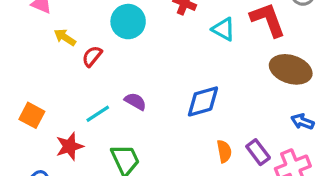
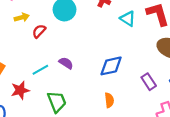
yellow arrow: (65, 37) -> (22, 17), turned 128
orange semicircle: (224, 151) -> (109, 100), moved
purple rectangle: (258, 152) -> (149, 82), moved

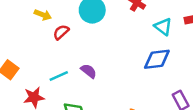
yellow arrow: (22, 17) -> (43, 15), turned 32
blue diamond: (111, 66) -> (157, 59), moved

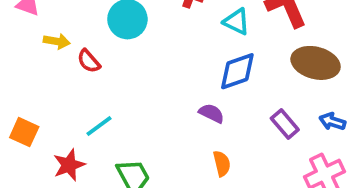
red semicircle: (61, 32) -> (89, 61), turned -77
purple semicircle: (89, 71) -> (212, 113), moved

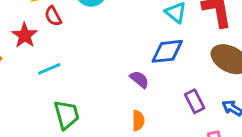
red star: (69, 165) -> (25, 35), moved, turned -30

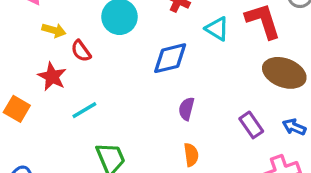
blue diamond: (167, 51) -> (170, 58), moved
purple semicircle: (139, 79) -> (186, 109), turned -108

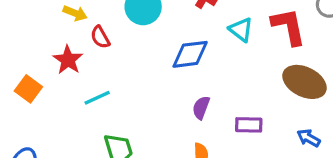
purple rectangle: (251, 125) -> (249, 125), moved, turned -60

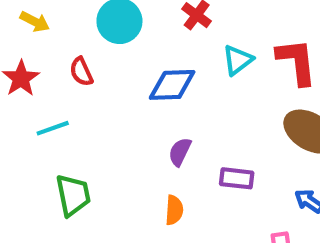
cyan triangle: (241, 30) -> (238, 60), turned 40
red semicircle: (100, 37) -> (81, 72), moved

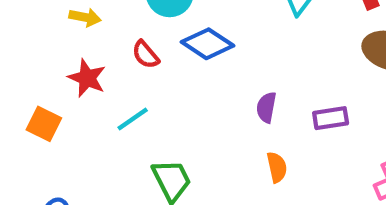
blue diamond: (172, 85) -> (208, 44), moved, turned 51

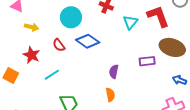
purple rectangle: (331, 118) -> (147, 61), moved
orange semicircle: (277, 167) -> (110, 95), moved

